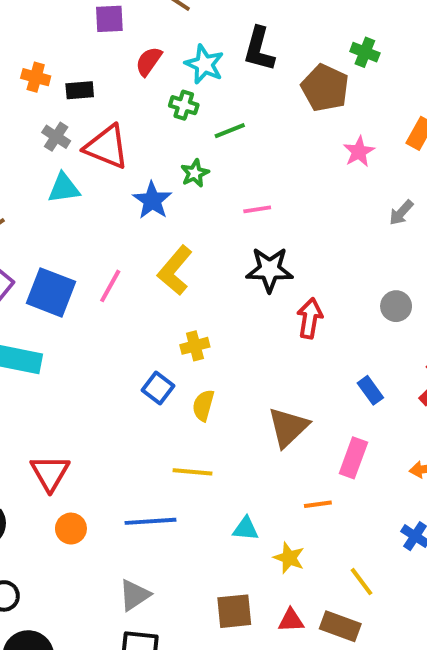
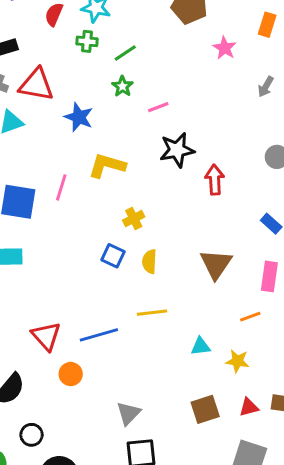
green star: (195, 173) -> (122, 86), moved
yellow L-shape: (175, 270) -> (107, 166), turned 78
blue line: (150, 521) -> (99, 335), moved

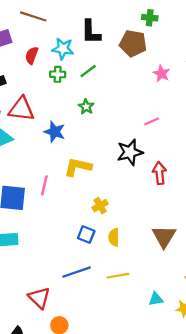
green line: (125, 53) -> (88, 71), moved
pink line: (158, 107) -> (152, 121), moved
blue line: (99, 335) -> (76, 272), moved

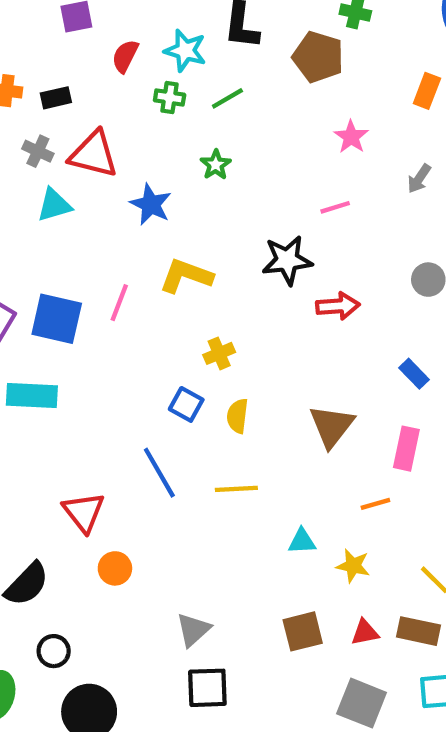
pink star: (161, 74) -> (351, 137), moved
red arrow: (159, 173) -> (338, 306), turned 85
blue line: (76, 272) -> (159, 473), turned 72

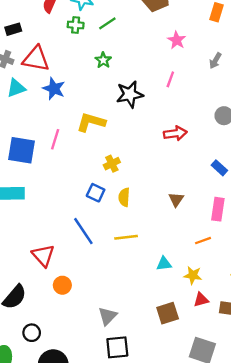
blue star: (151, 204) -> (54, 89), moved
pink line: (335, 207) -> (170, 79), turned -49
black star: (287, 260) -> (130, 94), moved
brown triangle: (332, 426) -> (176, 199), size x0.6
red triangle: (365, 632) -> (201, 300), moved

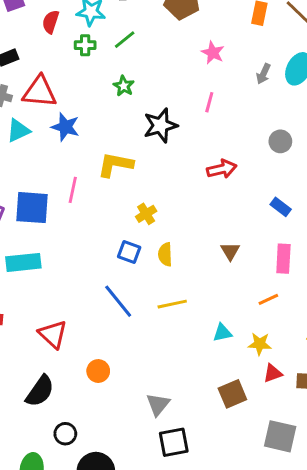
red triangle: (43, 255) -> (53, 334), moved

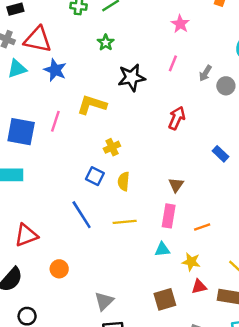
gray arrow: (263, 74) -> (205, 73), moved
gray circle: (280, 141) -> (226, 86), moved
red arrow: (222, 169) -> (177, 118), turned -60
pink rectangle: (283, 259) -> (169, 216), moved
red triangle: (53, 334) -> (26, 235), turned 50

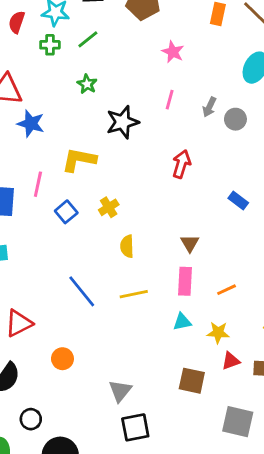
blue square: (95, 176) -> (66, 212), moved, turned 30
brown square: (165, 299) -> (192, 381), turned 35

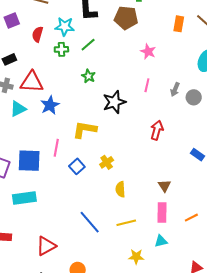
blue star: (31, 124) -> (50, 105), turned 30
yellow star: (218, 333) -> (136, 257), moved

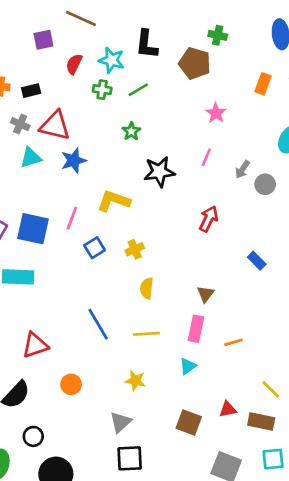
cyan triangle: (161, 241) -> (188, 366), turned -32
yellow star: (136, 257) -> (135, 381), moved

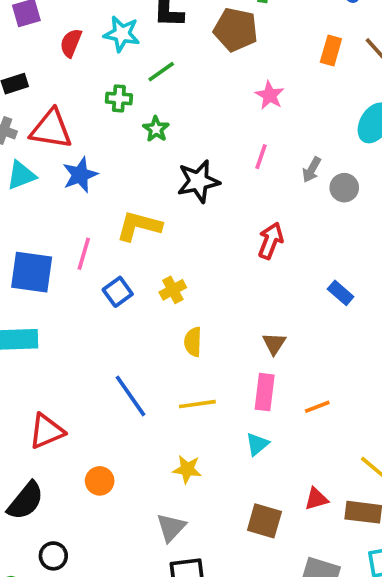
green cross: (102, 90) -> (119, 98), moved

